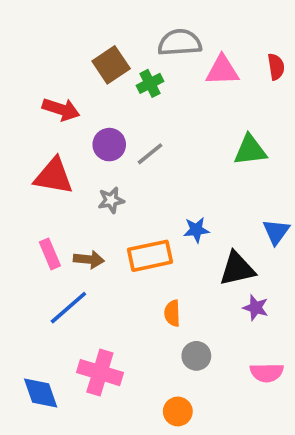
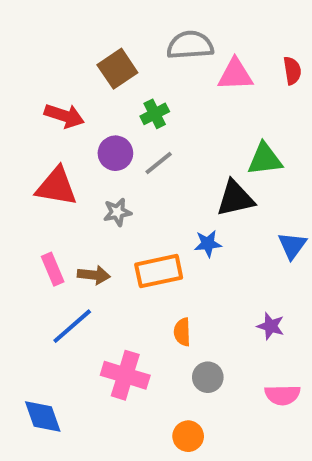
green cross: (150, 83) -> (155, 114), moved
black triangle: (237, 269) -> (235, 198), moved
pink cross: (100, 373) -> (125, 375), moved

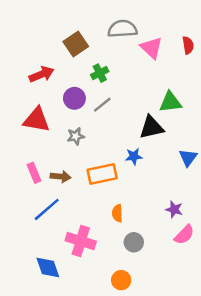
pink triangle: (235, 75) -> (151, 48), turned 45
red arrow: (64, 116) -> (42, 74), turned -40
pink semicircle: (282, 395) -> (184, 235), moved, turned -45
blue diamond: (43, 417) -> (48, 268), moved

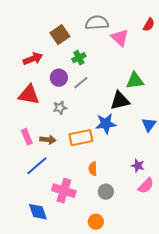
red semicircle: (188, 45) -> (149, 25), moved, turned 40
blue star: (134, 156) -> (106, 124), size x1.5

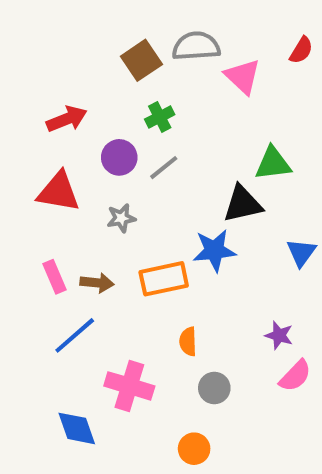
brown square: (60, 35) -> (141, 60), moved

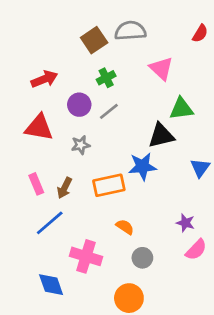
pink triangle: (243, 76) -> (161, 68), moved
brown arrow: (97, 283) -> (64, 188), turned 110
orange semicircle: (188, 341) -> (125, 227), turned 126
orange circle: (194, 449) -> (129, 298), size x1.4

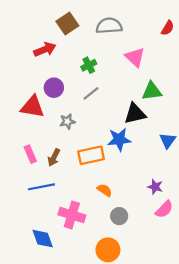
brown square: (94, 40) -> (67, 24), moved
red arrow: (44, 79) -> (45, 49), moved
purple circle: (79, 105) -> (54, 88), moved
blue line: (50, 223) -> (41, 187), turned 30

